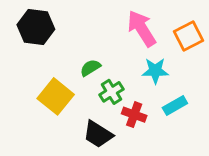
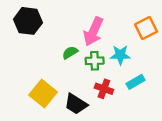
pink arrow: (142, 28) -> (93, 32), moved, turned -124
green cross: (111, 92) -> (95, 61), moved, turned 30
yellow square: (56, 96) -> (43, 93), moved

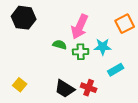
green semicircle: (70, 53) -> (60, 45), turned 48
red cross: (104, 89) -> (89, 88), moved
yellow square: (43, 93) -> (20, 85), moved, size x0.6

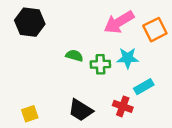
pink arrow: (80, 27) -> (119, 22), moved, turned 35
yellow square: (20, 85) -> (30, 114), moved, turned 32
red cross: (89, 88) -> (123, 106), moved

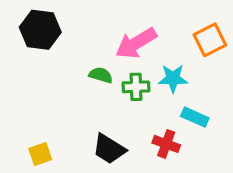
pink arrow: (119, 22) -> (136, 43), moved
cyan rectangle: (144, 87) -> (195, 117), turned 54

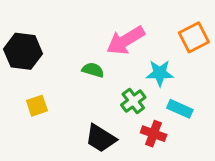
black hexagon: (40, 30) -> (23, 51), moved
green cross: (136, 87) -> (133, 101), moved, turned -35
yellow square: (40, 154) -> (37, 106), moved

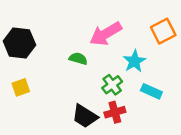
cyan star: (160, 73) -> (134, 61), turned -30
yellow square: (37, 106) -> (21, 87), moved
red cross: (154, 134) -> (115, 112), moved, turned -36

